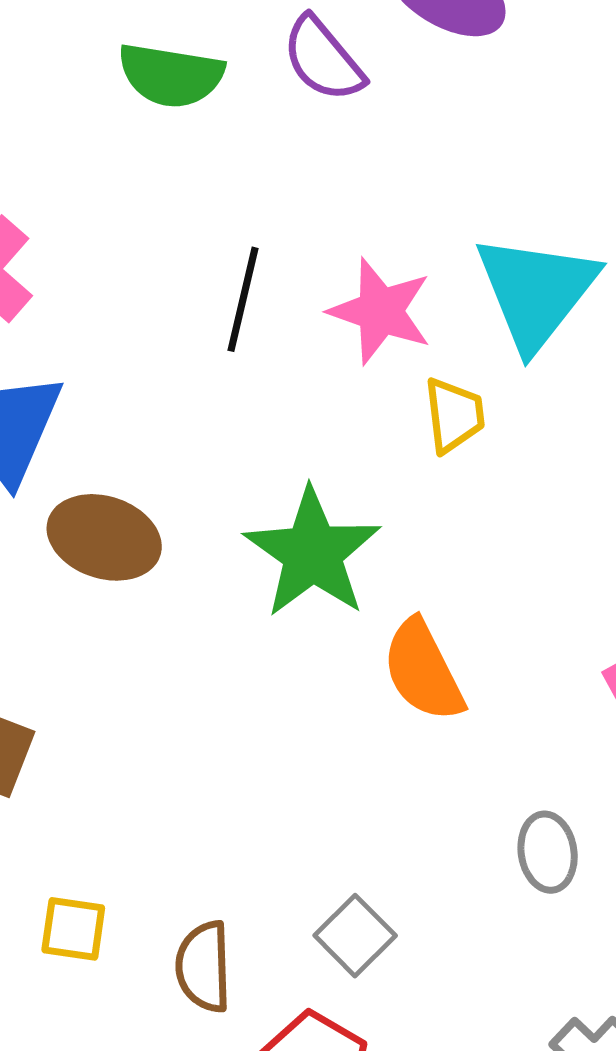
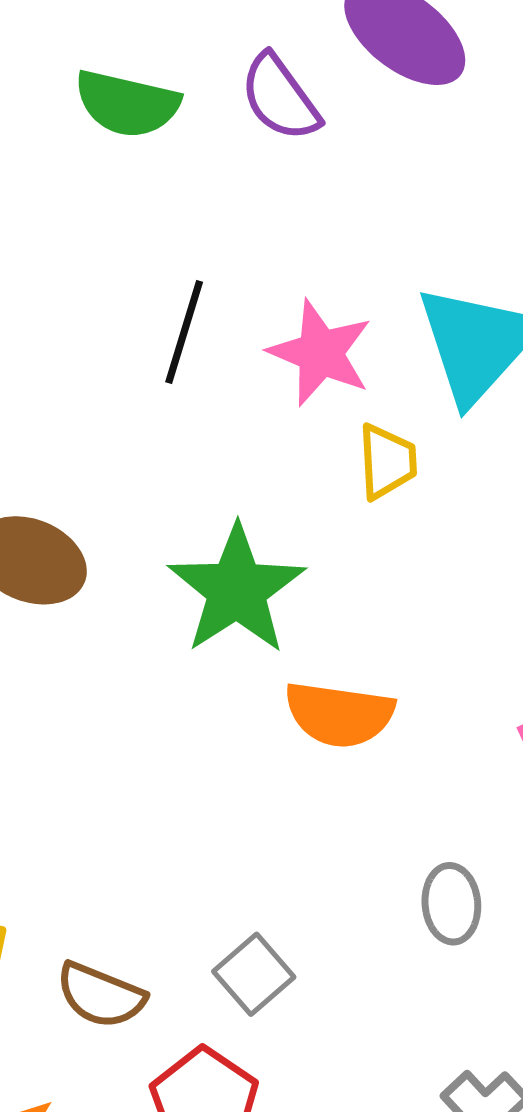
orange semicircle: (423, 671) -> (339, 714), turned -59
brown semicircle: (204, 967) -> (101, 995), turned -70

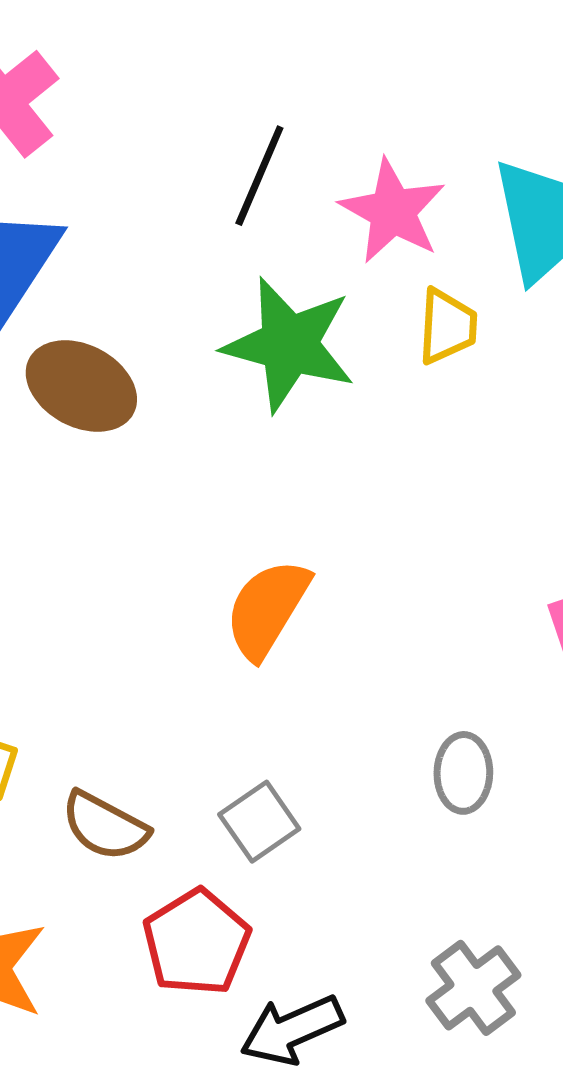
green star: (237, 590) -> (289, 345), moved, turned -30
orange semicircle: (339, 714) -> (267, 609), moved, turned 107

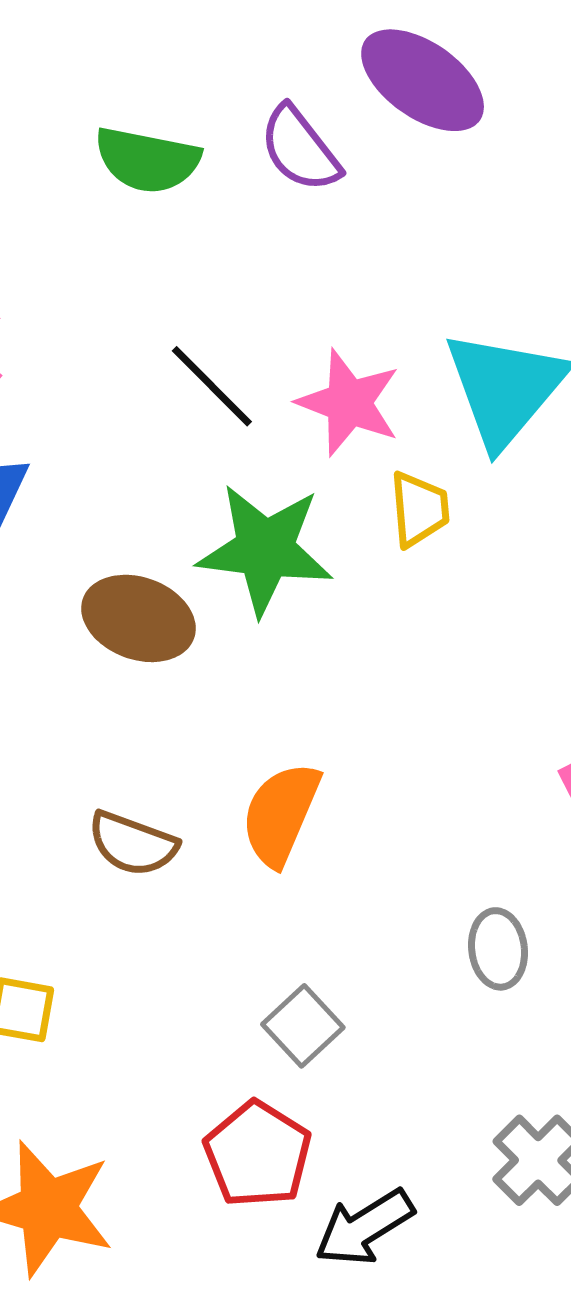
black line: (259, 176) -> (212, 386), turned -60
brown ellipse: (81, 386) -> (138, 618), moved
brown semicircle: (105, 826) -> (133, 844), moved

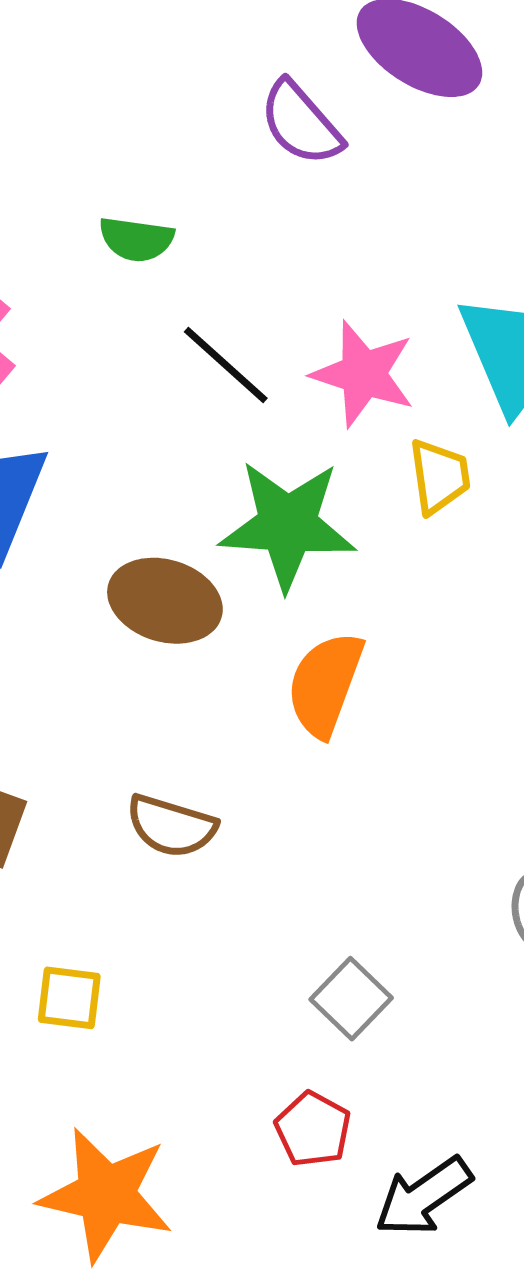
green semicircle: (147, 160) -> (136, 239), moved, size x0.7
orange semicircle: (281, 814) -> (325, 684), moved
red pentagon: (258, 1154) -> (313, 1129), size x0.7

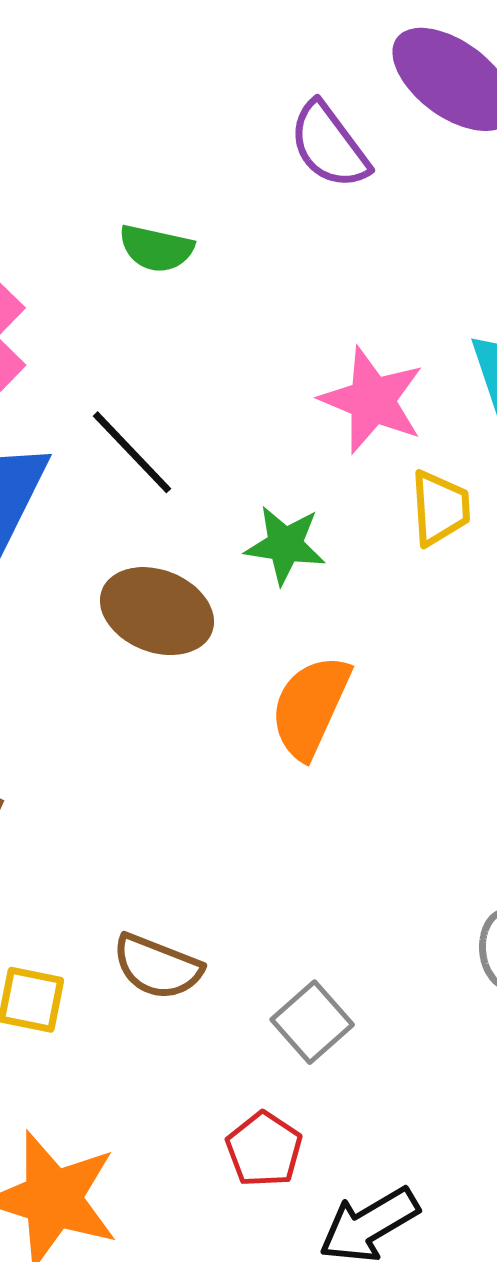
black line: (226, 365) -> (132, 452), moved
green star: (288, 525) -> (285, 545), size x0.6
brown semicircle: (171, 826) -> (157, 967), moved

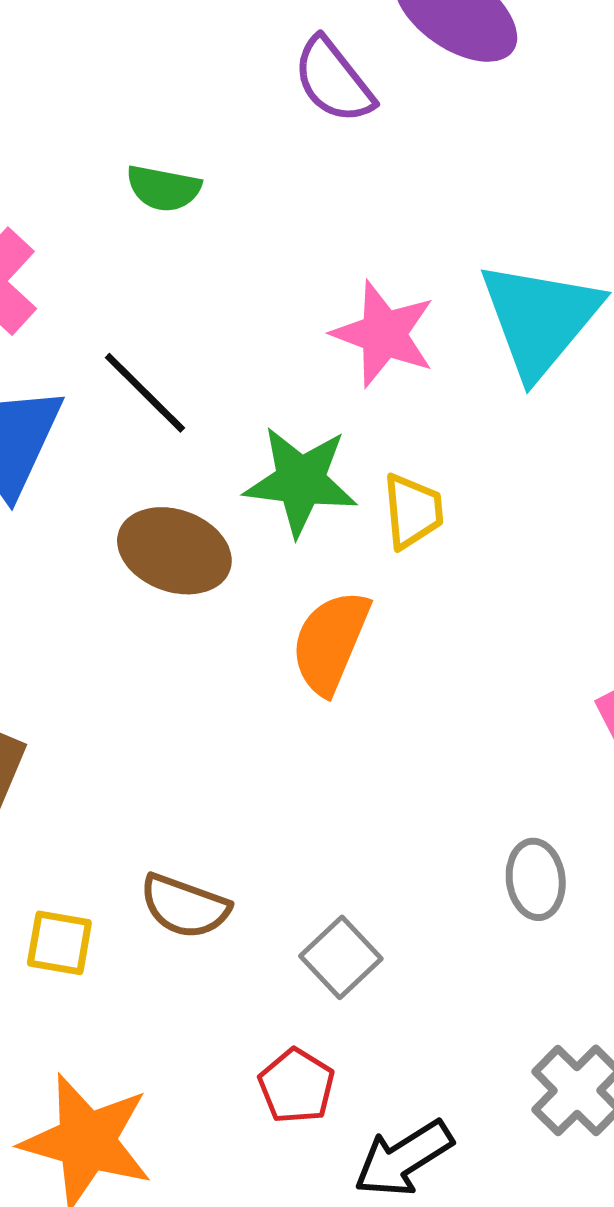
yellow trapezoid: (440, 508) -> (413, 511), moved
green star: (285, 545) -> (301, 481), size x1.4

